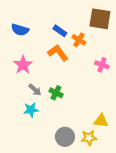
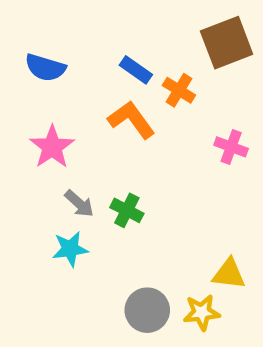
brown square: (100, 19) -> (227, 43), turned -30

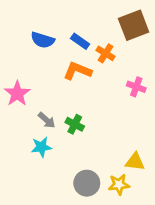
blue semicircle: (45, 68) -> (43, 40), moved
orange L-shape: (131, 120) -> (77, 71), turned -32
pink star: (52, 147) -> (17, 94), moved

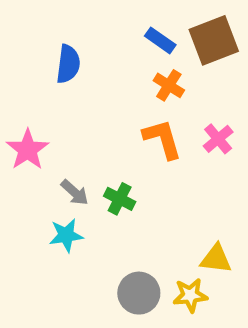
blue semicircle: (43, 40) -> (68, 64), turned -100
blue rectangle: (80, 41) -> (160, 40), moved
orange L-shape: (77, 71) -> (162, 139), moved, turned 52
pink cross: (136, 87) -> (218, 139), turned 30

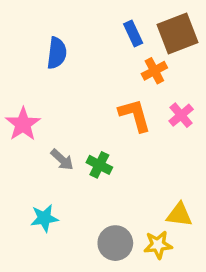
blue rectangle: (160, 40) -> (133, 33), turned 30
orange cross: (169, 85) -> (154, 71), moved, turned 30
cyan star: (66, 235) -> (44, 218), moved

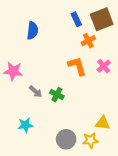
pink star: (23, 124) -> (13, 71), turned -30

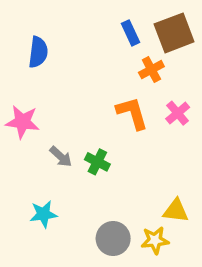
blue semicircle: (33, 30) -> (38, 52), moved

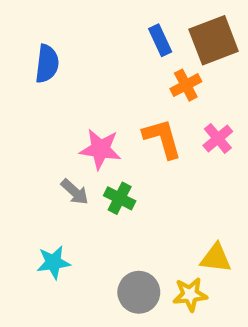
pink star: (23, 122) -> (100, 149), moved

